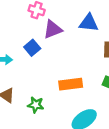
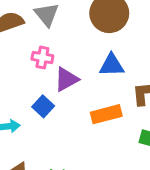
orange rectangle: (71, 84) -> (106, 114), moved

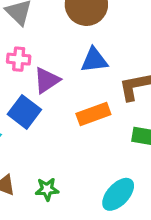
blue square: (43, 106) -> (24, 112), size x1.4

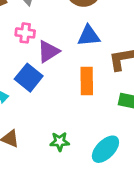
orange rectangle: (93, 114) -> (87, 81), turned -72
green star: (47, 189) -> (60, 142), moved

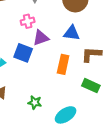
pink cross: (25, 33) -> (28, 21), turned -32
blue square: (29, 78) -> (23, 53), turned -30

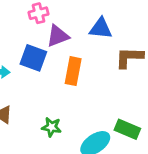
orange rectangle: (63, 64) -> (73, 71), moved
green rectangle: (91, 86) -> (127, 129), moved

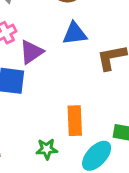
orange rectangle: (73, 71) -> (75, 121), moved

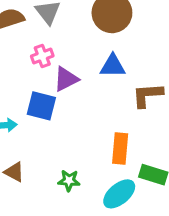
orange rectangle: (75, 121) -> (120, 149), moved

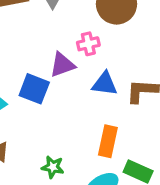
pink cross: (42, 56) -> (88, 44), moved
blue triangle: (113, 66) -> (105, 84), moved

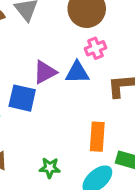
pink cross: (88, 44) -> (96, 48), moved
blue triangle: (105, 84) -> (77, 72), moved

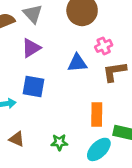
pink cross: (96, 48) -> (104, 46), moved
purple triangle: (45, 72) -> (31, 48), moved

